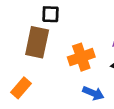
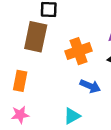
orange rectangle: (21, 88) -> (20, 81), turned -30

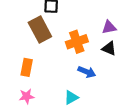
brown rectangle: (36, 37) -> (40, 29), turned -40

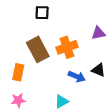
brown rectangle: (40, 29) -> (38, 49), moved
black triangle: (109, 48) -> (98, 70), moved

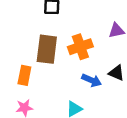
brown rectangle: (38, 49) -> (47, 49), turned 35

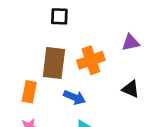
blue arrow: (92, 80) -> (74, 97), moved

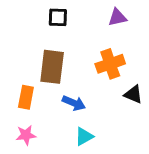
purple triangle: (131, 42) -> (117, 17), moved
orange cross: (91, 60) -> (110, 64), moved

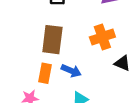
orange rectangle: (26, 97) -> (45, 73), moved

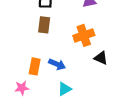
brown rectangle: (52, 40) -> (44, 25), moved, size x0.7

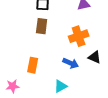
blue arrow: (57, 64) -> (71, 63), moved
pink star: (22, 88) -> (13, 86), moved

